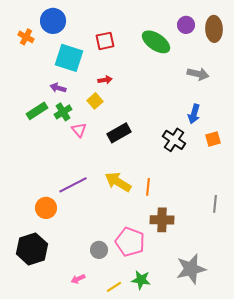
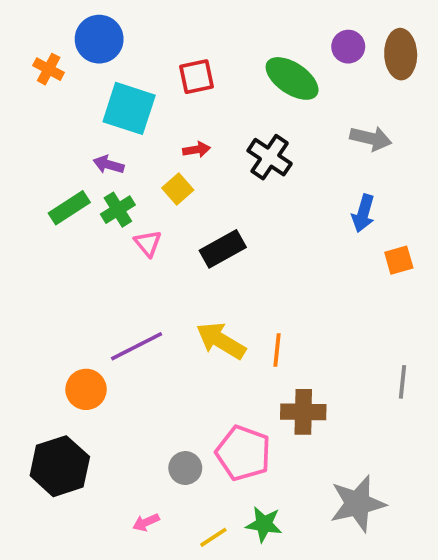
black cross: (174, 140) -> (270, 157), moved

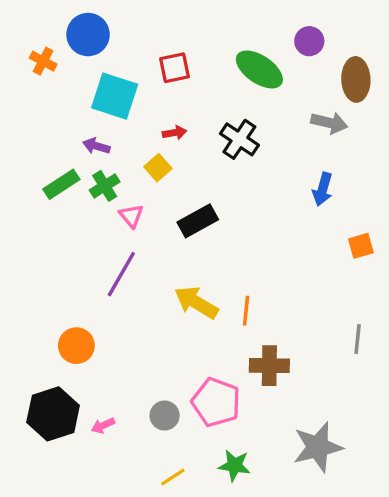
brown ellipse: (401, 54) -> (356, 79), moved
orange square: (399, 260) -> (361, 246), moved
purple line: (137, 346) -> (121, 274), moved, turned -33
pink arrow: (146, 522) -> (103, 426), moved
yellow line: (213, 537) -> (173, 477), moved

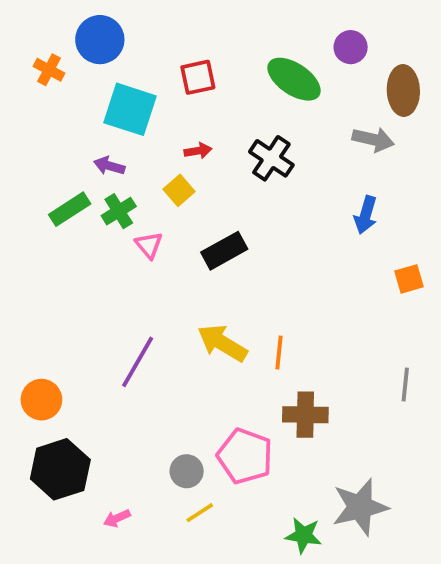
purple line: (121, 274) -> (138, 362), moved
orange circle: (76, 346) -> (41, 400), moved
pink arrow: (103, 426) -> (117, 518), moved
green star: (234, 465) -> (303, 535), moved
yellow line: (173, 477) -> (200, 513), moved

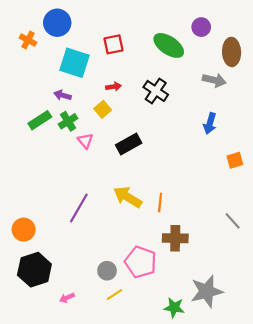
gray line: (405, 385) -> (233, 221), turned -48

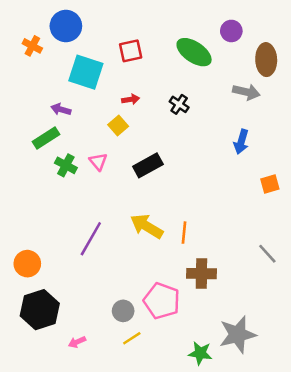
black cross: (156, 91) -> (179, 104), size x0.7
purple arrow: (63, 95) -> (61, 109), moved
green cross: (68, 121) -> (66, 165), moved, turned -30

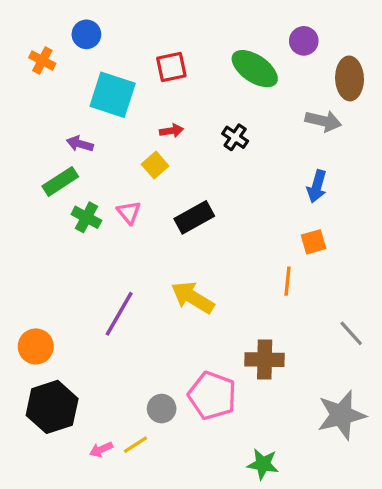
blue circle: (66, 26) -> (86, 34), size x0.7
orange square: (270, 184) -> (314, 242), moved
orange line: (184, 233) -> (287, 281), moved
gray star: (238, 335) -> (341, 415), moved
yellow line: (132, 338) -> (135, 445), moved

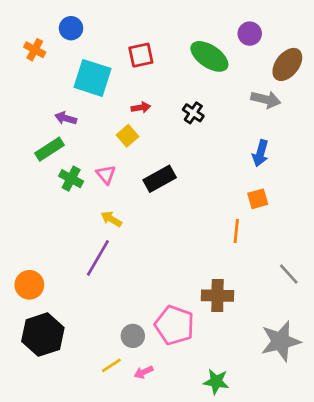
brown ellipse: (350, 78) -> (287, 64), turned 40
yellow arrow: (193, 297) -> (111, 219), moved, size x0.6
pink arrow: (101, 449) -> (144, 372), moved

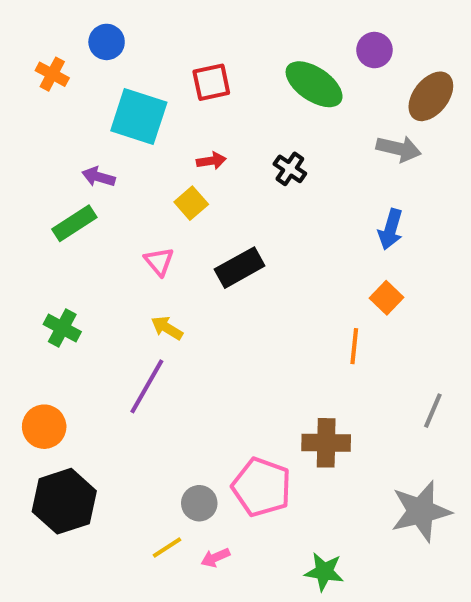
green cross: (71, 179) -> (62, 328), moved
orange square: (258, 199) -> (387, 298), turned -30
gray line: (289, 274) -> (433, 411), turned 65

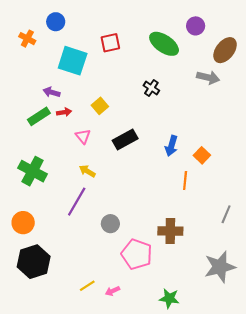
red arrow: (211, 161) -> (64, 112), moved
blue arrow: (391, 229) -> (171, 146), moved
green cross: (62, 328) -> (33, 171), size x1.5
gray circle: (199, 503) -> (110, 224), moved

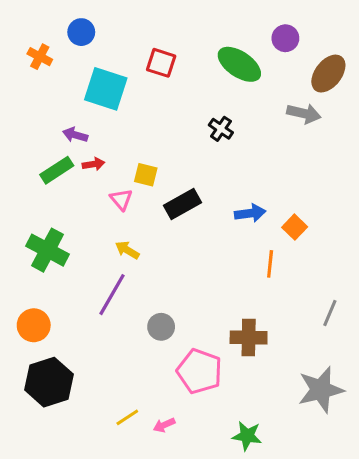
red square: (110, 43) -> (161, 63), turned 30
yellow square: (100, 106) -> (146, 175), moved, turned -35
blue arrow: (171, 146) -> (250, 213), turned -114

